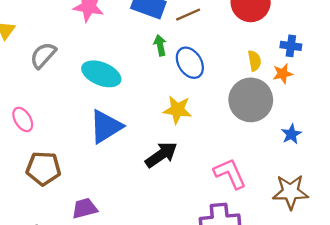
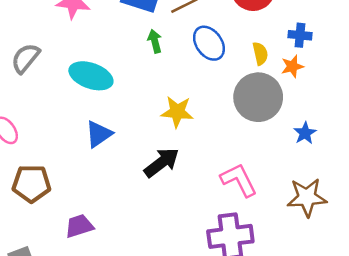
blue ellipse: (190, 63) -> (209, 43), moved
blue triangle: (106, 126) -> (99, 134), size x0.7

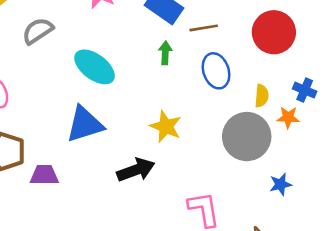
blue triangle: (99, 134) -> (85, 124), size x1.4
purple trapezoid: (79, 226) -> (44, 175), moved

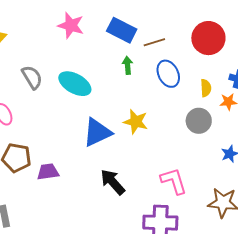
gray semicircle: (38, 31) -> (32, 77), moved, turned 100
blue triangle: (85, 124) -> (97, 132), moved
gray circle: (247, 137) -> (199, 121), size x0.7
black arrow: (136, 170) -> (113, 182), moved, turned -104

